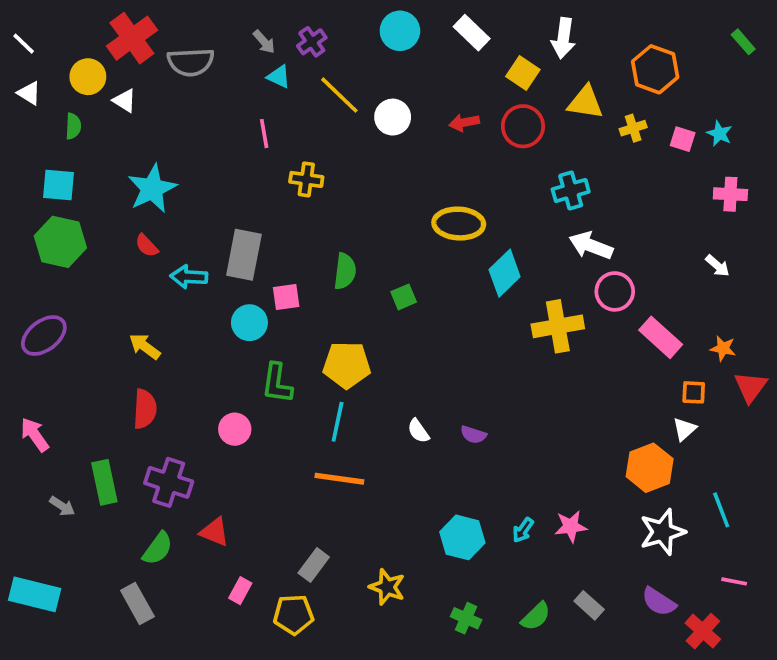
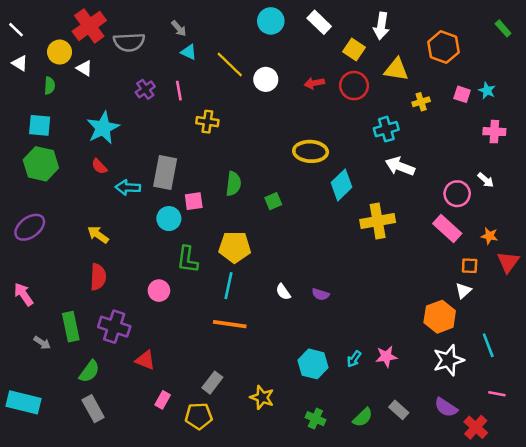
purple cross: (312, 42) -> (145, 89), moved
yellow cross: (633, 128) -> (421, 102), moved
pink circle: (615, 291) -> (457, 194), moved
green semicircle: (158, 548) -> (89, 371), moved

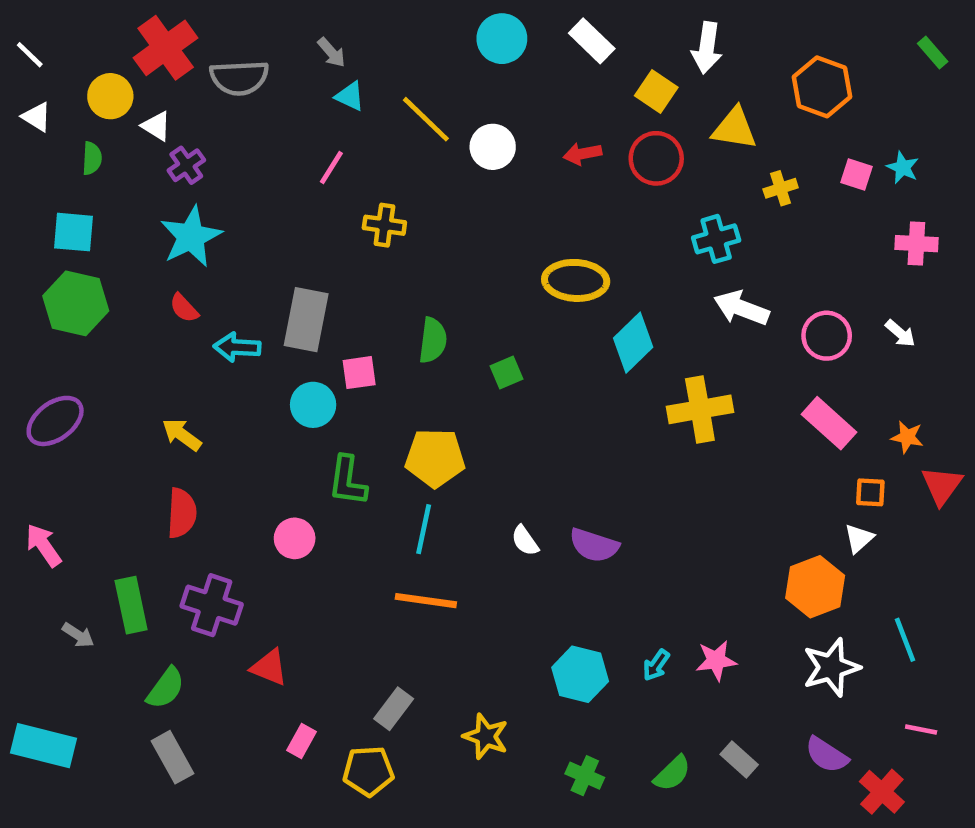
purple cross: (145, 89) -> (186, 165), moved
pink line: (179, 91) -> (331, 168), turned 42
pink circle: (457, 194) -> (827, 336), moved
purple semicircle: (320, 294) -> (594, 545), size x1.5

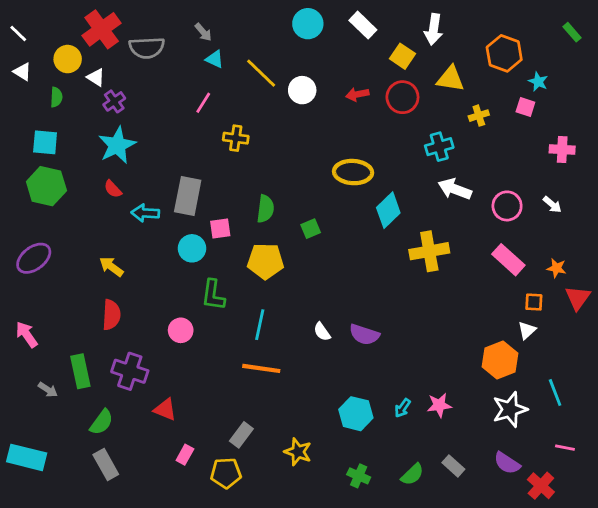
cyan star: (903, 168) -> (538, 82), moved
yellow pentagon: (435, 458) -> (265, 261), moved

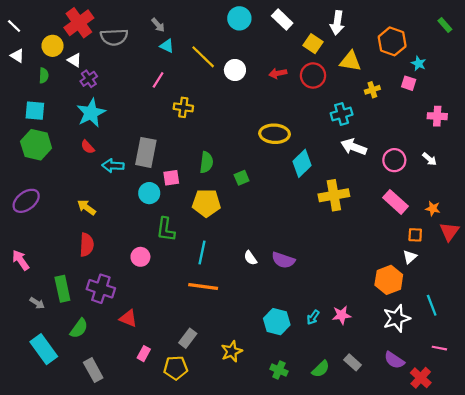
yellow star: (298, 452) -> (232, 351), turned 30
cyan rectangle: (27, 457) -> (44, 349), moved, turned 40
gray rectangle: (106, 465) -> (93, 370), moved

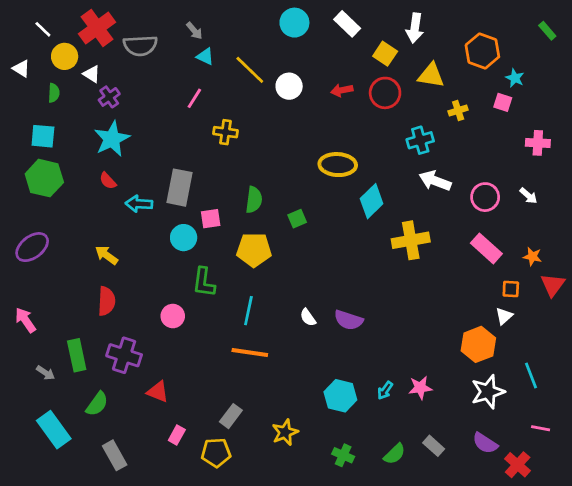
white line: (14, 26) -> (43, 29), moved

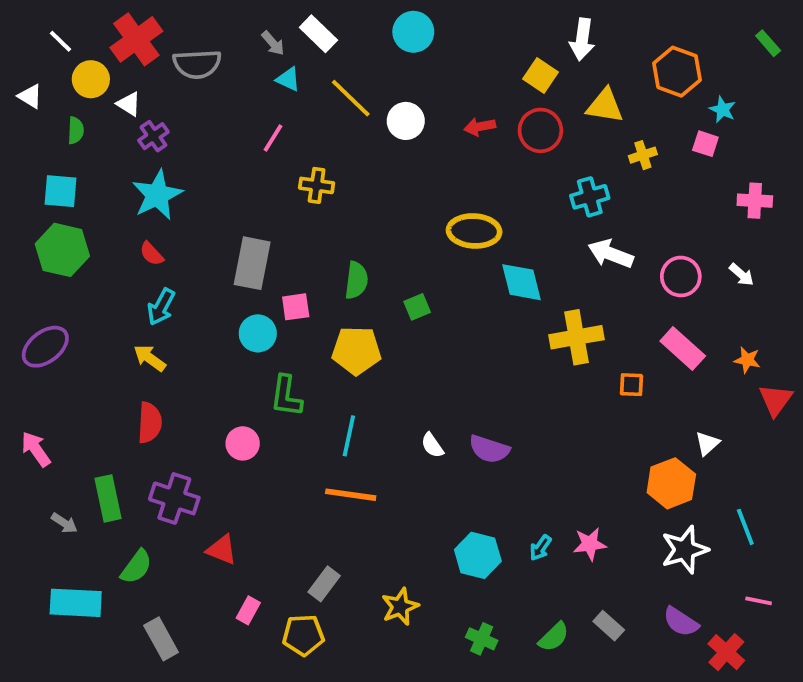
white rectangle: (347, 24) -> (318, 34), moved
cyan diamond: (372, 201) -> (521, 282), turned -60
cyan arrow: (139, 204) -> (161, 307), moved, turned -65
orange square: (511, 289) -> (631, 385), moved
cyan rectangle: (54, 430) -> (76, 603), turned -51

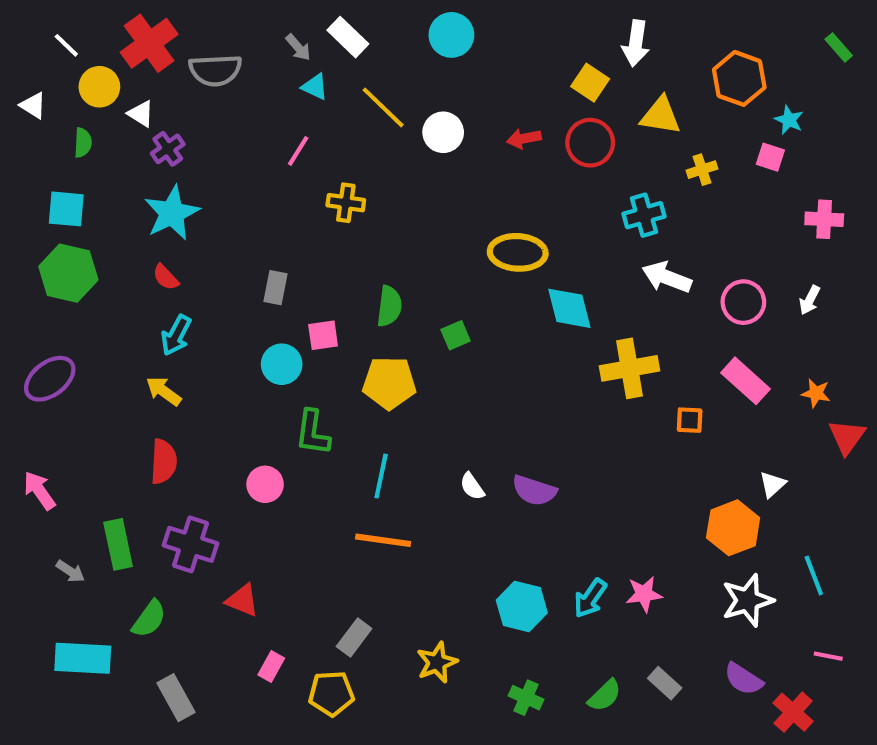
gray rectangle: (252, 263) -> (275, 288), size x0.6
white arrow: (742, 275) -> (810, 300), turned 76
cyan arrow: (540, 548) -> (590, 598), size x1.4

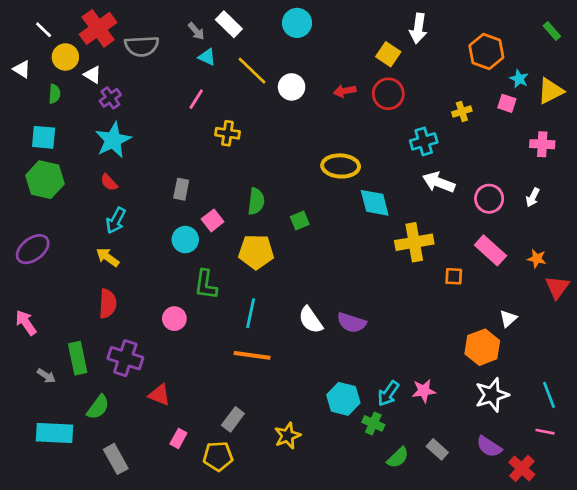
yellow triangle: (661, 116) -> (550, 91), moved, turned -36
pink square: (323, 335) -> (213, 220), turned -30
white semicircle: (472, 486) -> (311, 320), size x1.5
cyan line: (814, 575) -> (549, 395), moved
green cross: (526, 698) -> (373, 423), moved

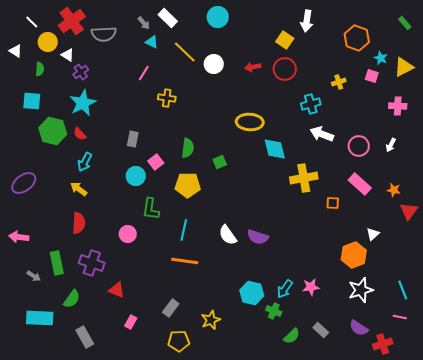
green hexagon: (45, 180) -> (53, 131), moved
pink arrow: (26, 323) -> (19, 237), turned -48
yellow pentagon: (218, 456) -> (179, 341), moved
red cross: (522, 468) -> (383, 344), turned 30

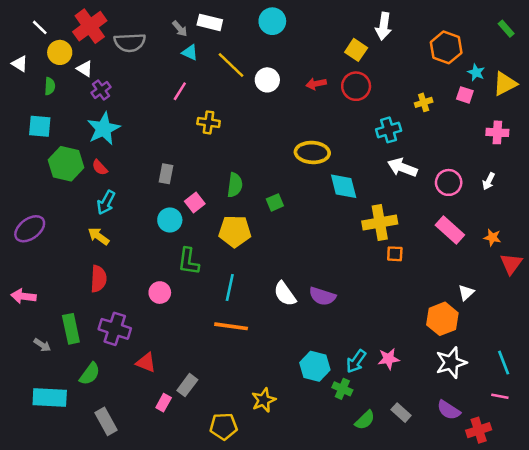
white rectangle: (168, 18) -> (210, 22), turned -30
orange square: (333, 203) -> (395, 254), moved
gray rectangle: (171, 308) -> (187, 385), moved

